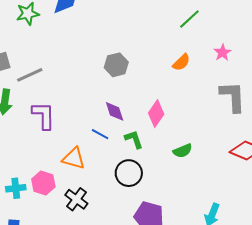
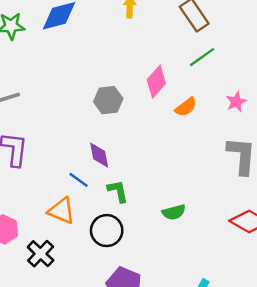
pink diamond: (156, 114) -> (156, 82), moved
orange triangle: (74, 158) -> (61, 211), moved

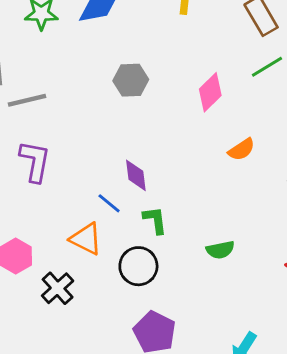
gray hexagon: (108, 100) -> (131, 80), moved
orange semicircle: (186, 107) -> (241, 150), moved

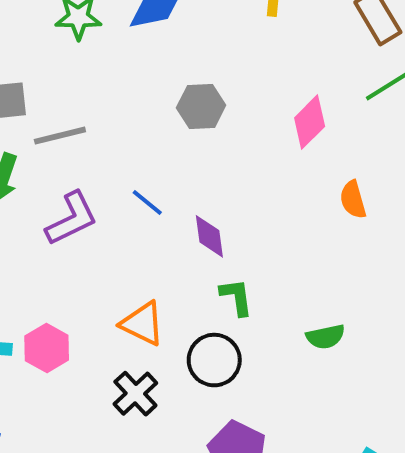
orange semicircle: (241, 150) -> (353, 200), turned 108
purple L-shape: (35, 161) -> (72, 219), turned 54
blue line: (109, 203) -> (147, 202), moved
black cross: (58, 288) -> (135, 394), moved

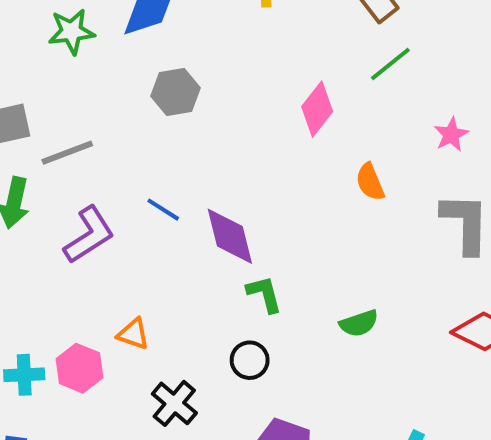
gray hexagon: (201, 106) -> (175, 92), moved
purple diamond: (209, 236) -> (230, 236), size x1.4
orange triangle: (142, 324) -> (133, 334), moved, size x0.7
black circle: (214, 360) -> (250, 360), size x0.7

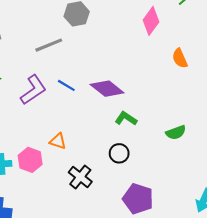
gray line: (67, 153) -> (49, 45), moved
blue line: (163, 210) -> (66, 85), moved
purple diamond: (230, 236) -> (107, 89), turned -36
green L-shape: (264, 294) -> (126, 118), turned -40

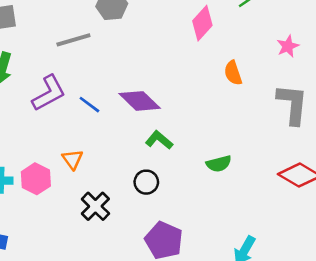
blue line: (66, 85) -> (89, 105), moved
orange triangle: (58, 141) -> (72, 159), turned 30

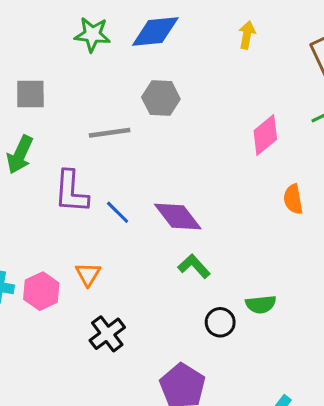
purple L-shape: (49, 93) -> (71, 192), turned 114
black circle: (146, 182) -> (220, 322), moved

